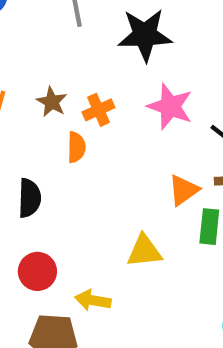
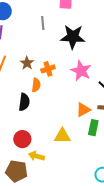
black semicircle: (29, 198) -> (24, 102), moved
red circle: (37, 271) -> (22, 139), moved

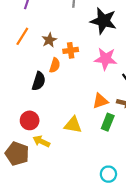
pink star: (81, 71) -> (106, 59), turned -30

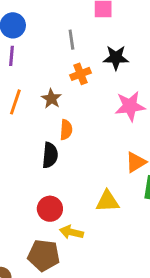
black star: (103, 21) -> (116, 58), size x0.7
orange cross: (71, 50) -> (80, 74), moved

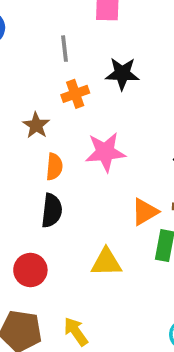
pink star: (130, 106) -> (105, 152), moved
black semicircle: (50, 155) -> (52, 210), moved
yellow arrow: (71, 232) -> (76, 332), moved, turned 40

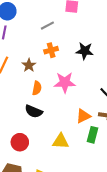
gray line: (65, 49) -> (47, 26), turned 64
black star: (122, 74) -> (85, 51), moved
black semicircle: (52, 210) -> (34, 111), turned 102

